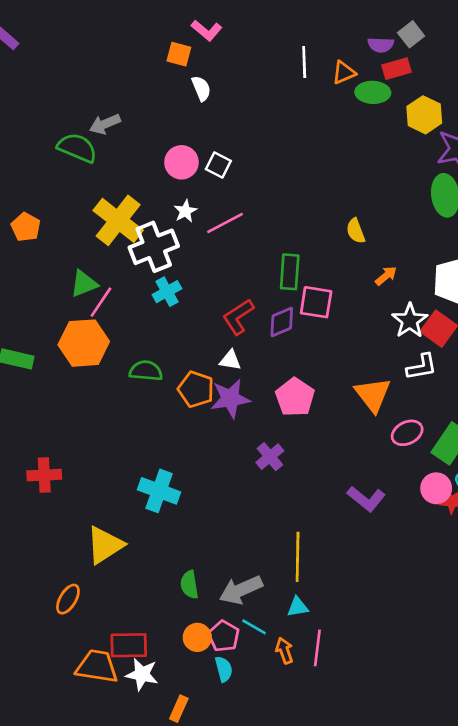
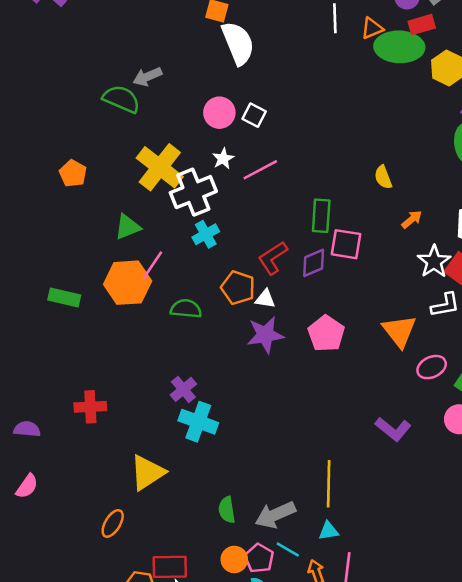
white semicircle: (201, 88) -> (238, 43), size x1.8
green ellipse: (373, 92) -> (399, 47), size x1.5
pink line: (101, 302) -> (152, 265), moved
orange pentagon: (196, 389) -> (238, 288), moved
purple cross: (270, 457) -> (183, 389), moved

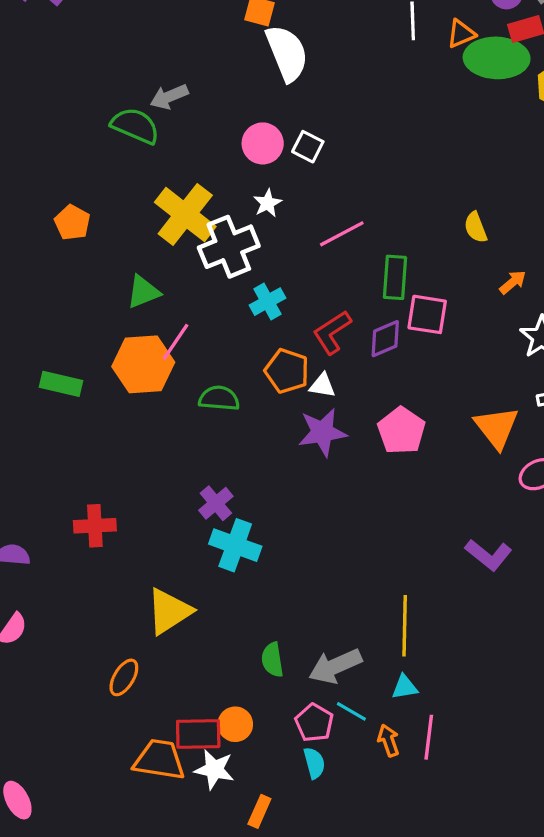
pink line: (260, 170) -> (342, 234), moved
cyan cross: (206, 234) -> (267, 302), moved
orange circle: (234, 559) -> (235, 724), moved

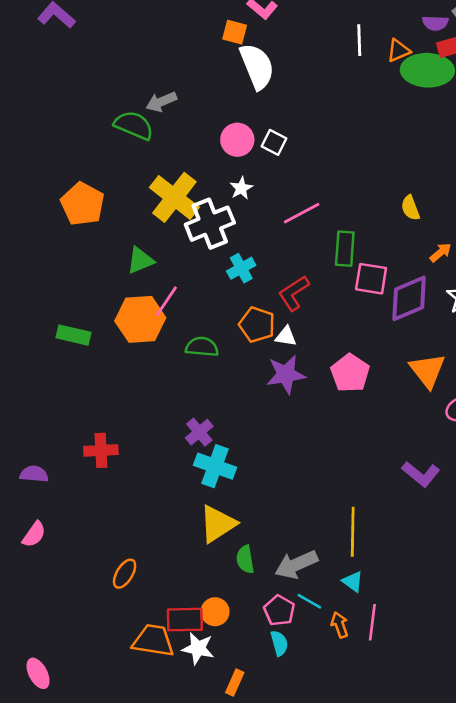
orange pentagon: (72, 223) -> (83, 204), size x1.5
purple diamond: (385, 339) -> (409, 298), moved, size x1.5
yellow triangle: (169, 611) -> (218, 524), moved
cyan triangle: (405, 687) -> (353, 582), turned 45

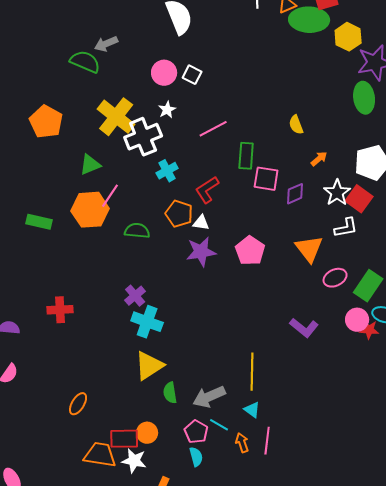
purple diamond: (409, 298) -> (295, 194), size x0.6

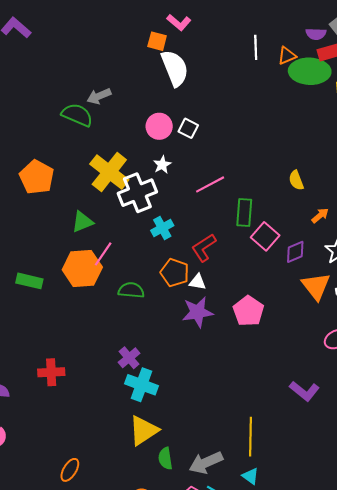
pink square: (266, 179) -> (265, 236), turned 32
orange triangle: (309, 249) -> (316, 286), moved

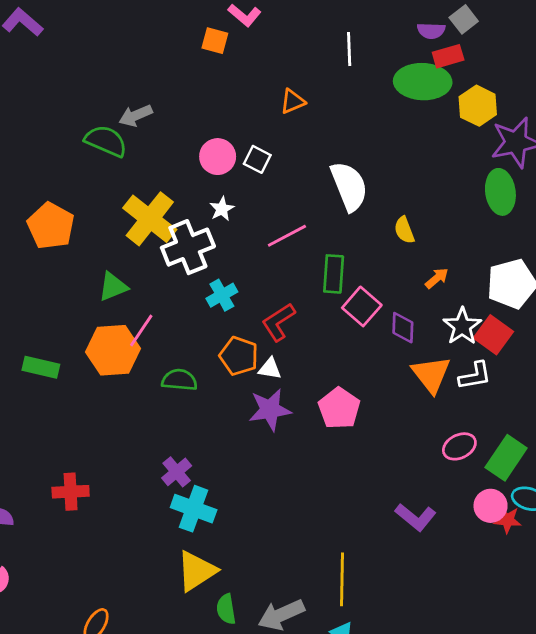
orange triangle: (287, 56) -> (293, 101), moved
white semicircle: (175, 68) -> (349, 186), moved
purple diamond: (295, 252) -> (403, 328), turned -65

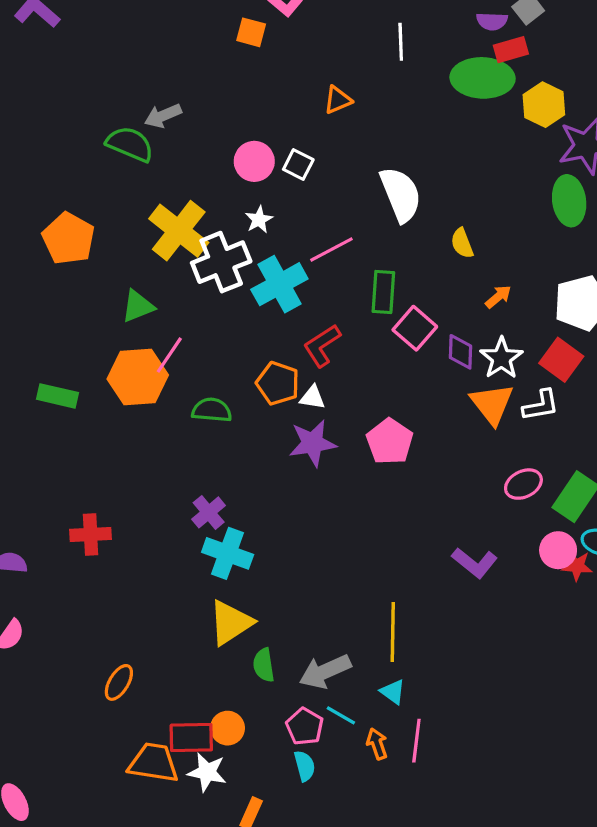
cyan cross: (222, 295) -> (279, 284), moved, size x1.6
white star: (462, 326) -> (501, 358), moved

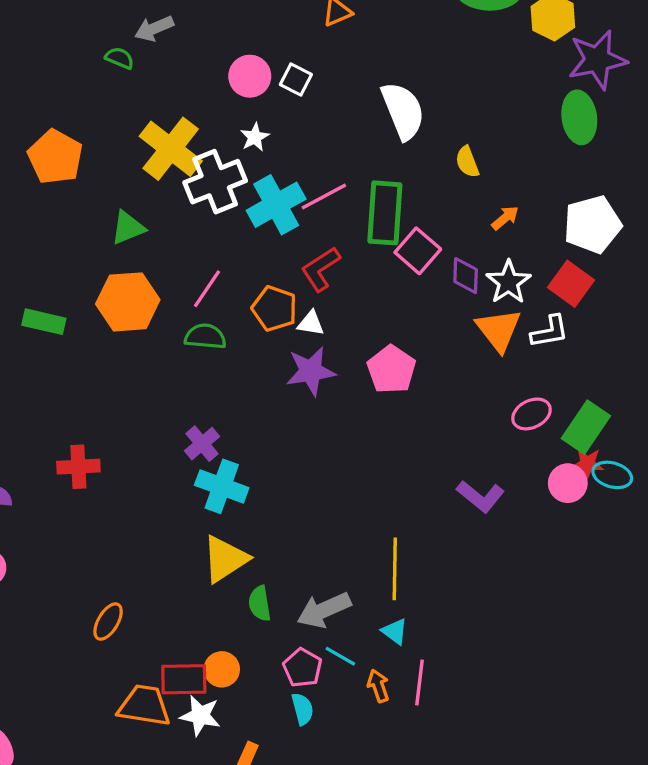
green semicircle: (130, 144) -> (120, 58), size x0.6
pink line: (331, 250) -> (324, 196), moved
green rectangle: (383, 292) -> (385, 213), size x1.4
pink line: (169, 355) -> (207, 289), moved
red star: (577, 566) -> (588, 463), moved

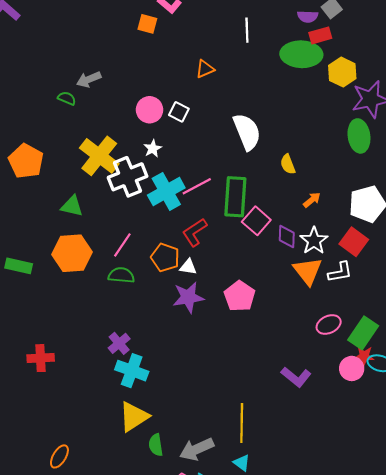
green triangle: (128, 228) -> (72, 206), turned 35

